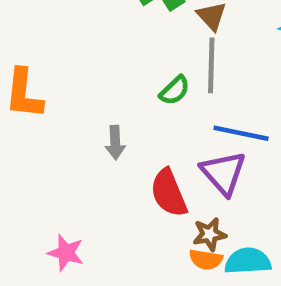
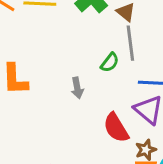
gray arrow: (115, 143) -> (77, 88), moved

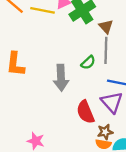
gray arrow: (77, 88) -> (61, 78), size x1.6

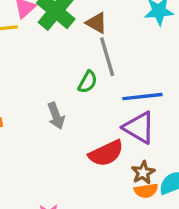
gray arrow: (61, 78) -> (56, 116), size x0.7
red semicircle: (85, 112) -> (106, 153), turned -75

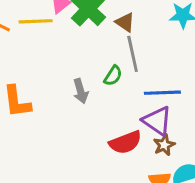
gray arrow: (56, 116) -> (81, 91), moved
brown star: (143, 173) -> (164, 145), moved

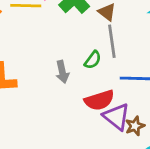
purple triangle: (157, 121) -> (117, 117), moved
red semicircle: (125, 142) -> (99, 100), moved

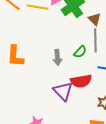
purple triangle: (117, 117) -> (63, 91), moved

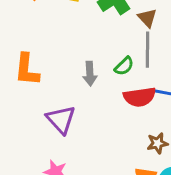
red semicircle: (81, 81) -> (140, 97), moved
purple triangle: (63, 91) -> (61, 120), moved

